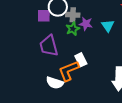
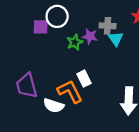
gray cross: (73, 15) -> (108, 26), moved
purple trapezoid: (49, 46) -> (27, 86), moved
orange L-shape: (69, 71) -> (70, 91), turned 85

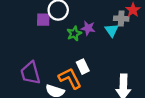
gray cross: (108, 26) -> (121, 19), moved

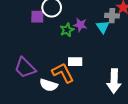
white rectangle: (83, 67) -> (75, 62), turned -64
purple trapezoid: (30, 73) -> (25, 68), turned -30

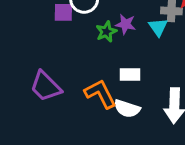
white rectangle: (75, 62) -> (130, 75), moved
white semicircle: (49, 85) -> (127, 109), moved

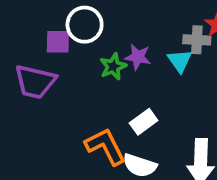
white rectangle: (130, 75) -> (144, 122), turned -36
purple trapezoid: (46, 86) -> (35, 82), moved, turned -32

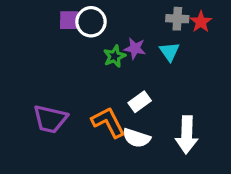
gray cross: (197, 40) -> (177, 19), moved
purple square: (58, 42) -> (69, 20), moved
purple trapezoid: (35, 82) -> (50, 119), moved

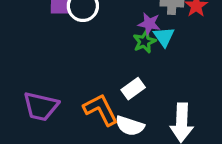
purple star: (135, 48) -> (149, 24), moved
green star: (115, 56) -> (144, 42), moved

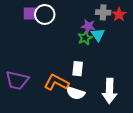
white rectangle: (133, 89) -> (78, 69), turned -48
orange L-shape: (101, 110) -> (56, 82), turned -35

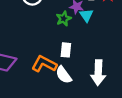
green star: (85, 38) -> (64, 19), moved
white semicircle: (76, 93) -> (64, 75), turned 36

